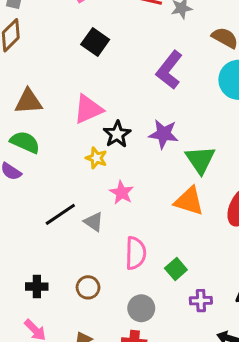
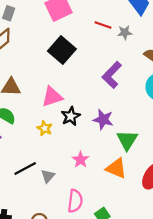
black square: (95, 42) -> (62, 50), size x1.4
yellow star: (96, 158) -> (45, 128), moved
pink star: (122, 193) -> (80, 160), moved
gray triangle: (94, 222) -> (48, 176), turned 32

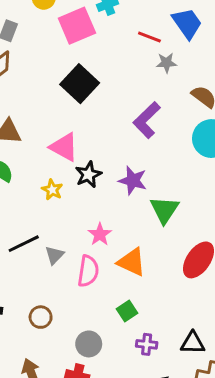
red line: (103, 25) -> (149, 37), moved
pink triangle: (52, 97) -> (64, 147), turned 45
orange triangle: (116, 168) -> (132, 262), moved
pink semicircle: (75, 201) -> (88, 271), moved

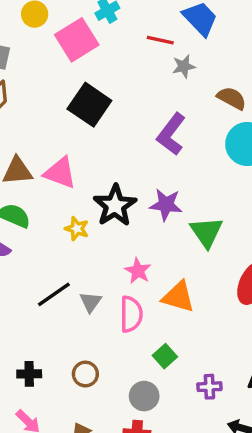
pink triangle: (64, 147) -> (60, 173), moved
black star: (88, 175) -> (115, 205), size x1.4
green square: (127, 311) -> (165, 356), moved

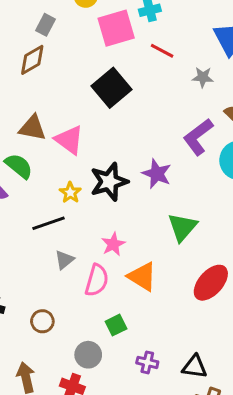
red line: (160, 40) -> (162, 51), moved
purple L-shape: (171, 134) -> (198, 137), moved
purple star: (166, 205) -> (157, 174), moved
black line: (54, 294) -> (48, 223), moved

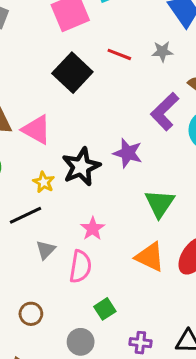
red line: (162, 51) -> (119, 54), moved
orange triangle: (142, 277) -> (150, 257), moved

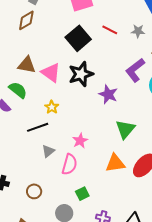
black star: (81, 167) -> (81, 74), moved
orange triangle: (150, 257) -> (115, 163), turned -40

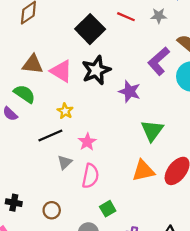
pink star: (80, 141) -> (87, 142), moved

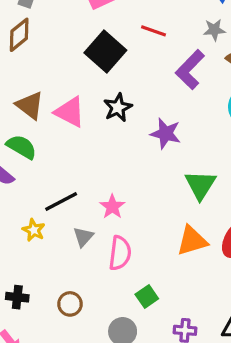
gray star: (159, 16) -> (214, 30), moved
purple L-shape: (159, 61) -> (190, 70), moved
brown triangle: (33, 64) -> (30, 105), turned 35
black star: (96, 70) -> (118, 108), size x0.7
yellow star: (65, 111) -> (34, 230), moved

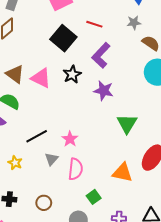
purple L-shape: (190, 70) -> (101, 55), moved
yellow star: (34, 230) -> (15, 163), moved
orange triangle: (192, 241) -> (122, 173), moved, turned 30

